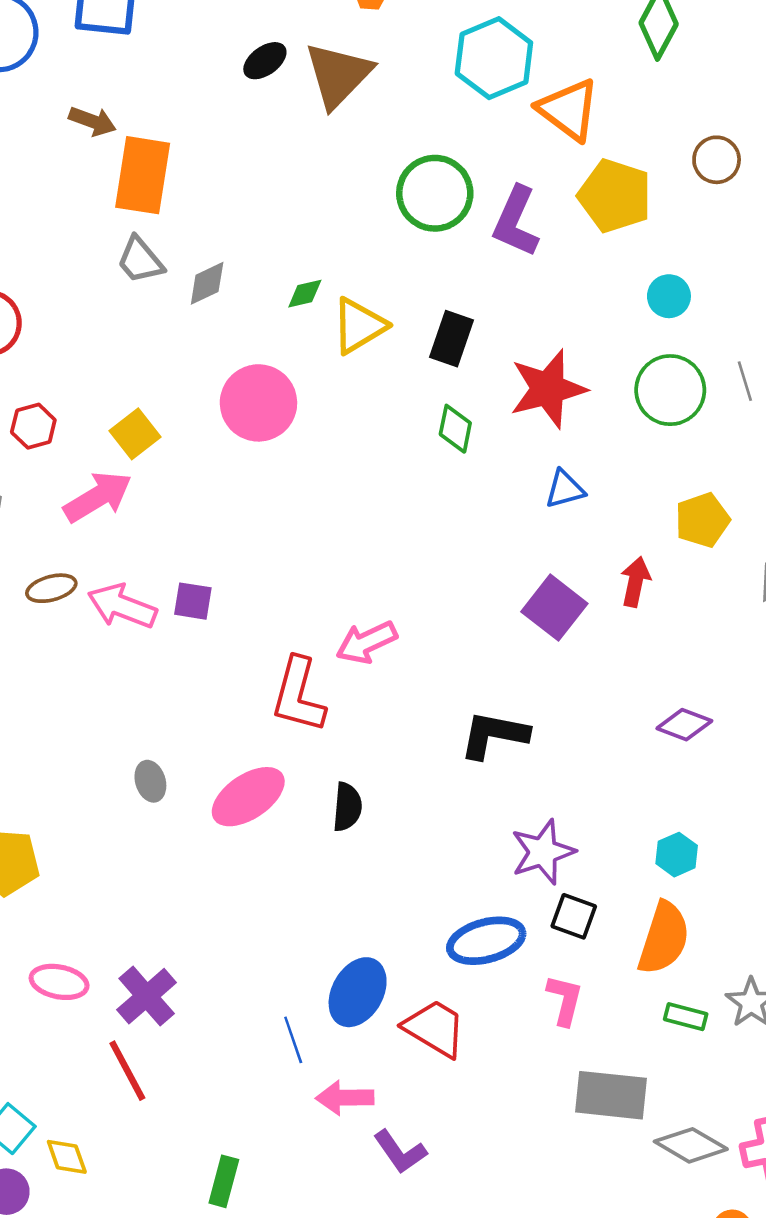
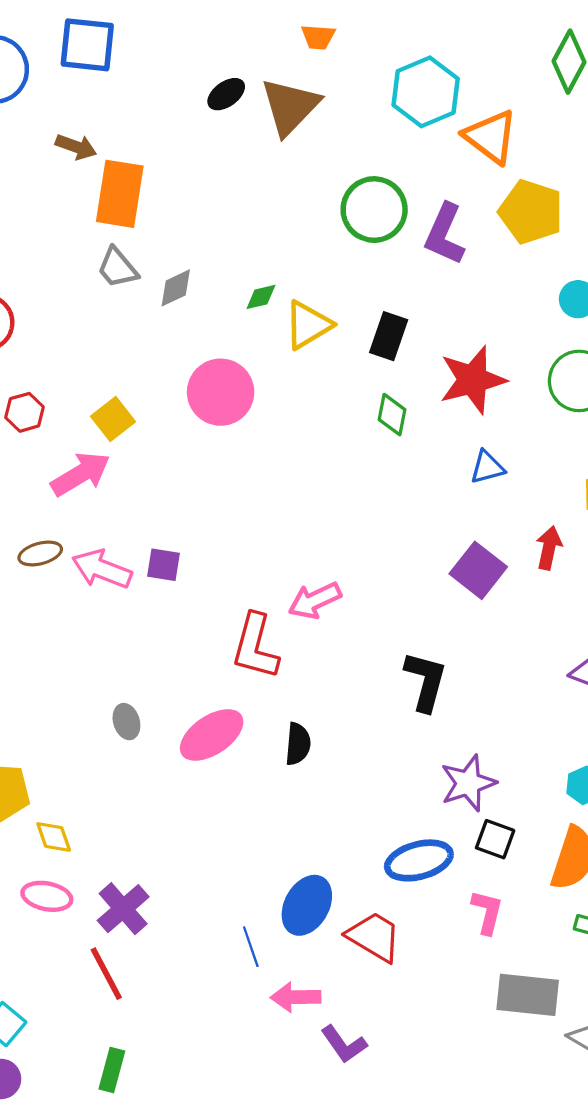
black L-shape: (494, 735) -> (426, 681), turned 94
yellow diamond: (67, 1157) -> (54, 837), moved
green rectangle: (224, 1181) -> (112, 1070), moved

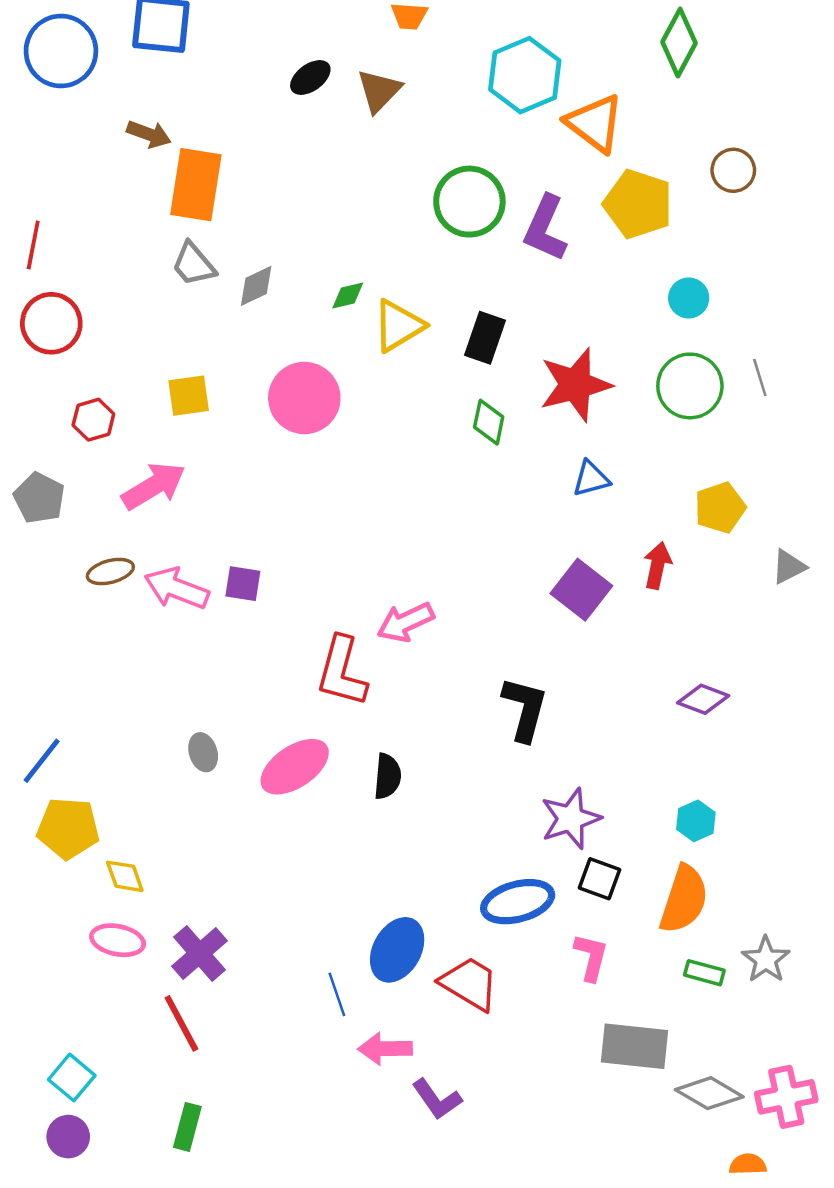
brown triangle: (290, 106) -> (379, 91), size x0.7
yellow square: (113, 419) -> (189, 396), moved, turned 30

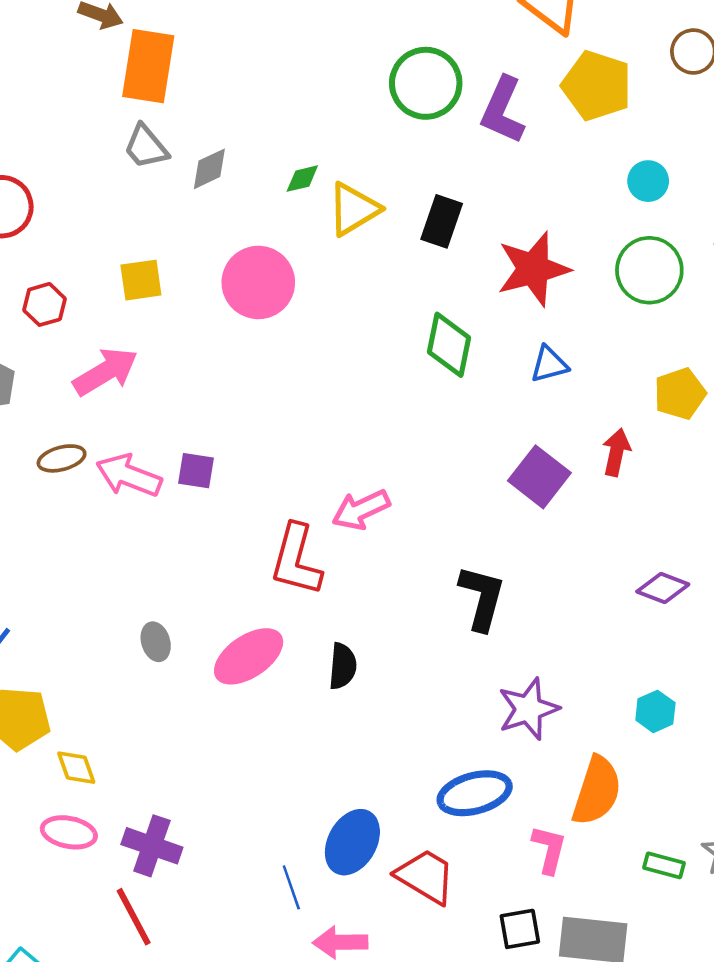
green diamond: (489, 422) -> (449, 345), moved, size x1.4
black square: (600, 879) -> (520, 929), moved, turned -30
orange semicircle: (684, 899) -> (597, 791), moved
purple cross: (200, 953) -> (152, 846), turned -30

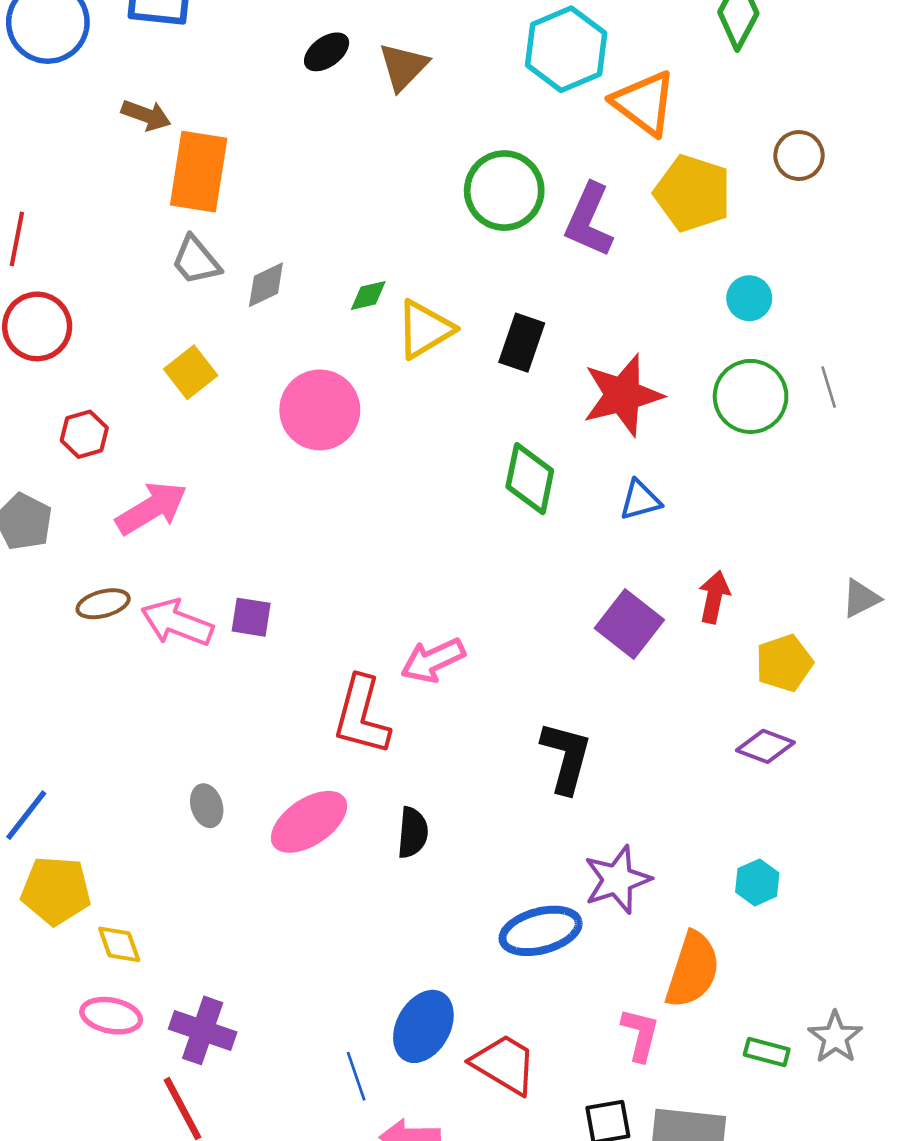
yellow square: (141, 280) -> (191, 372), moved, turned -30
yellow pentagon: (680, 394) -> (784, 663), moved
blue ellipse: (475, 793) -> (541, 931), moved

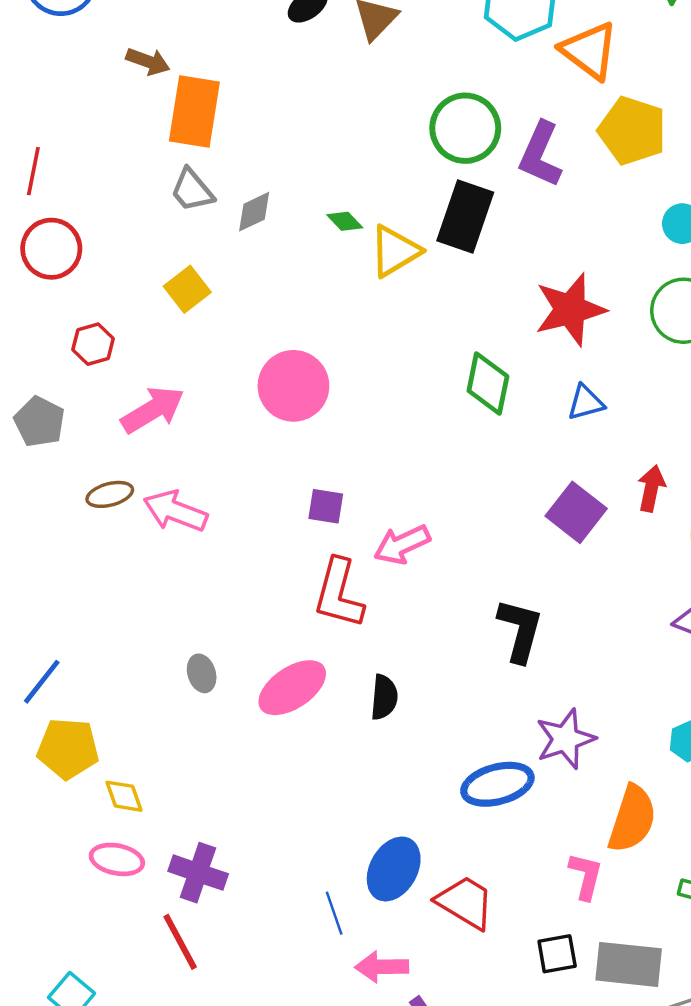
green diamond: (368, 296) -> (345, 221), turned 60
black rectangle: (522, 343) -> (465, 216), moved, size x1.4
pink circle: (320, 410) -> (293, 386), moved
purple square: (251, 617) -> (326, 506), moved

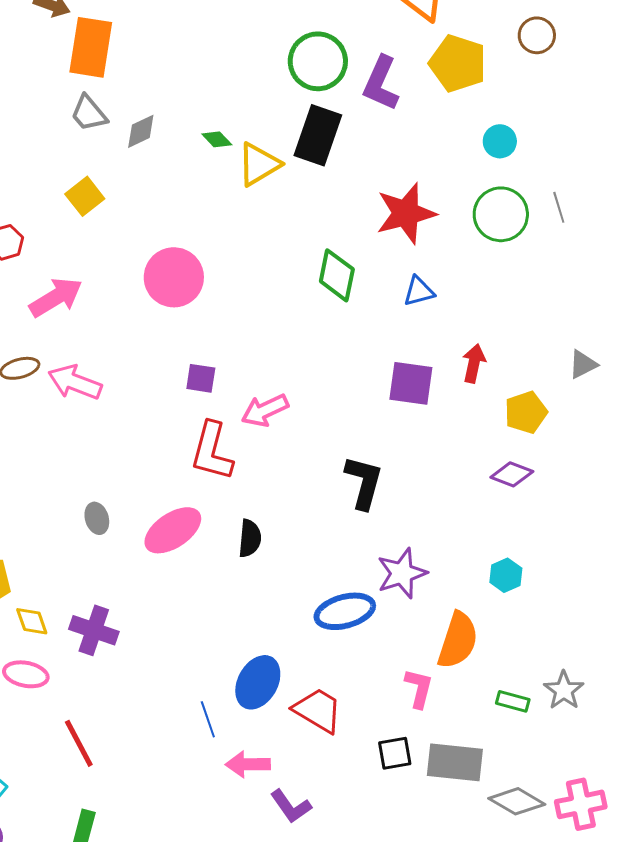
purple square: (576, 512) -> (411, 383), turned -30
purple cross: (198, 873) -> (94, 630), moved

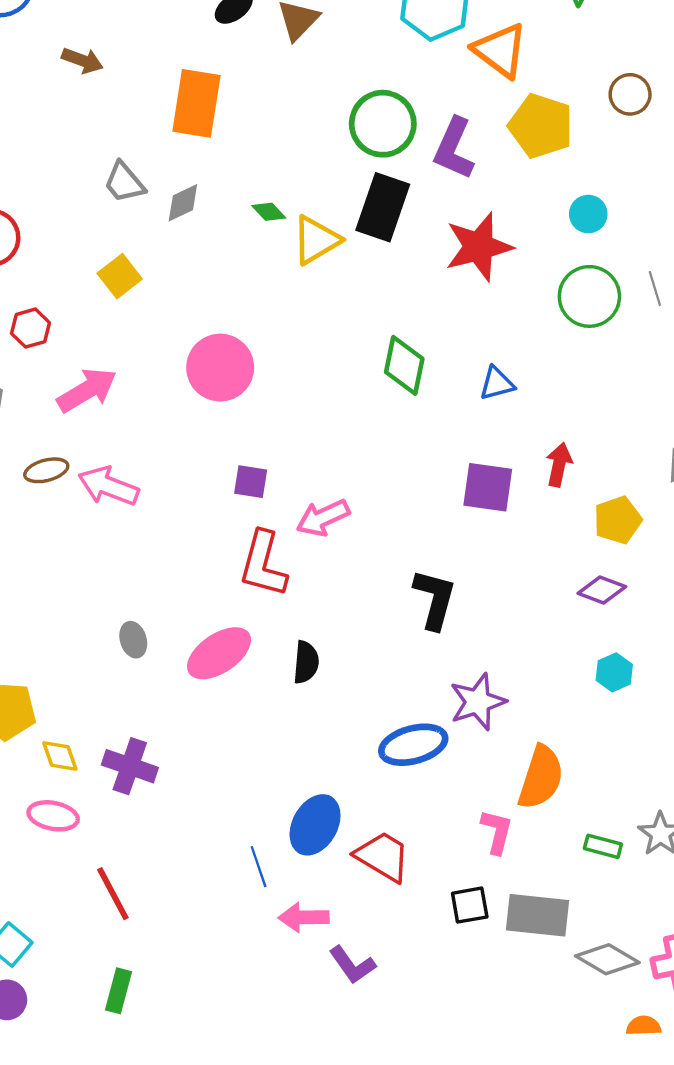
orange rectangle: (91, 47) -> (196, 103), moved
red star: (406, 213) -> (479, 247), moved
cyan hexagon: (506, 575) -> (614, 672), moved

